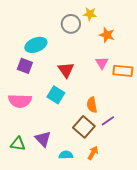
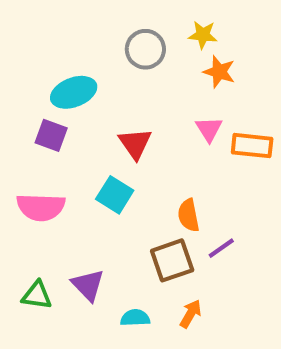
yellow star: (90, 14) -> (203, 35), moved
brown square: (84, 127) -> (172, 260), turned 30

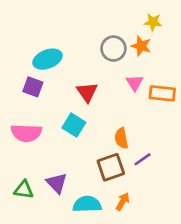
yellow star: (203, 35) -> (153, 22), moved
gray circle: (145, 49) -> (113, 49), moved
cyan semicircle: (135, 318) -> (87, 204), size x1.5

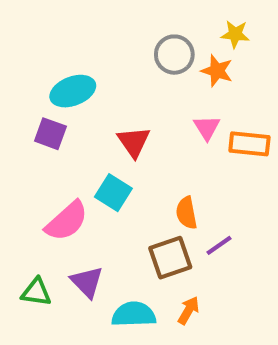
gray circle: (113, 49) -> (174, 55), moved
pink semicircle: (26, 133) -> (67, 221), moved, turned -44

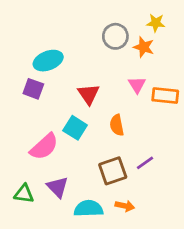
orange semicircle: (186, 213) -> (117, 125), moved
orange arrow: (189, 310) -> (125, 206), turned 72

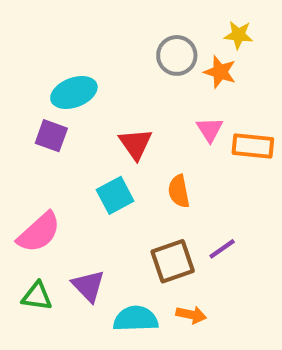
cyan square: (75, 128) -> (115, 195), turned 30
pink semicircle: (44, 147) -> (39, 232), moved

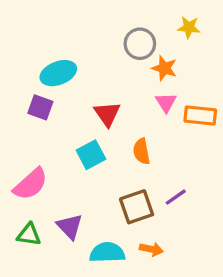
orange star: (220, 72) -> (164, 68), moved

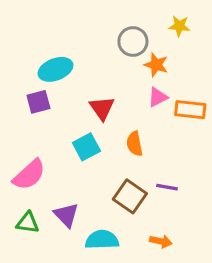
pink triangle: (166, 102) -> (158, 97), turned 35
purple square: (40, 107) -> (38, 102), turned -35
purple line: (176, 197) -> (167, 187), turned 45
brown square: (137, 207) -> (130, 196), turned -36
orange arrow: (151, 249) -> (161, 241), moved

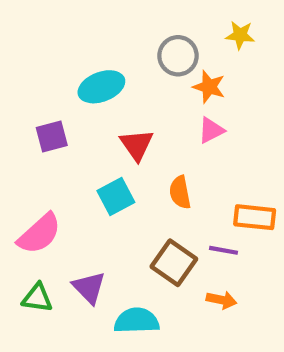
cyan ellipse: (55, 69) -> (101, 87), moved
orange rectangle: (190, 110) -> (255, 217), moved
orange arrow: (161, 241) -> (221, 300), moved

